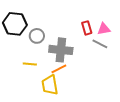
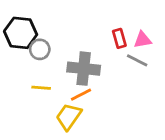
gray circle: (37, 36) -> (40, 49), moved
yellow trapezoid: (50, 85) -> (69, 117), turned 45

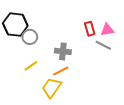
gray cross: (84, 69) -> (63, 51), size x0.7
yellow line: (41, 88) -> (31, 66), turned -40

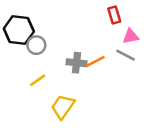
red rectangle: (90, 29) -> (114, 15), moved
orange line: (61, 71) -> (95, 61), moved

